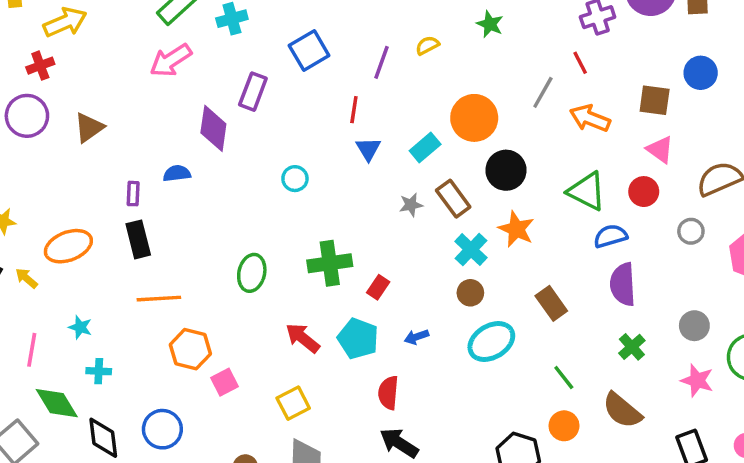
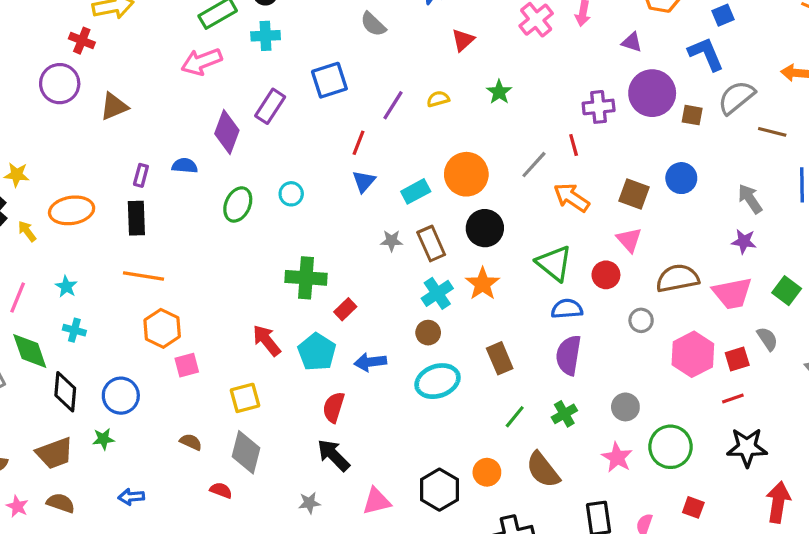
red cross: (40, 66) -> (82, 41), turned 30
green ellipse: (252, 273) -> (238, 204), moved
blue arrow: (416, 337) -> (370, 362), size x1.4
green line: (564, 378) -> (515, 417), moved, turned 65

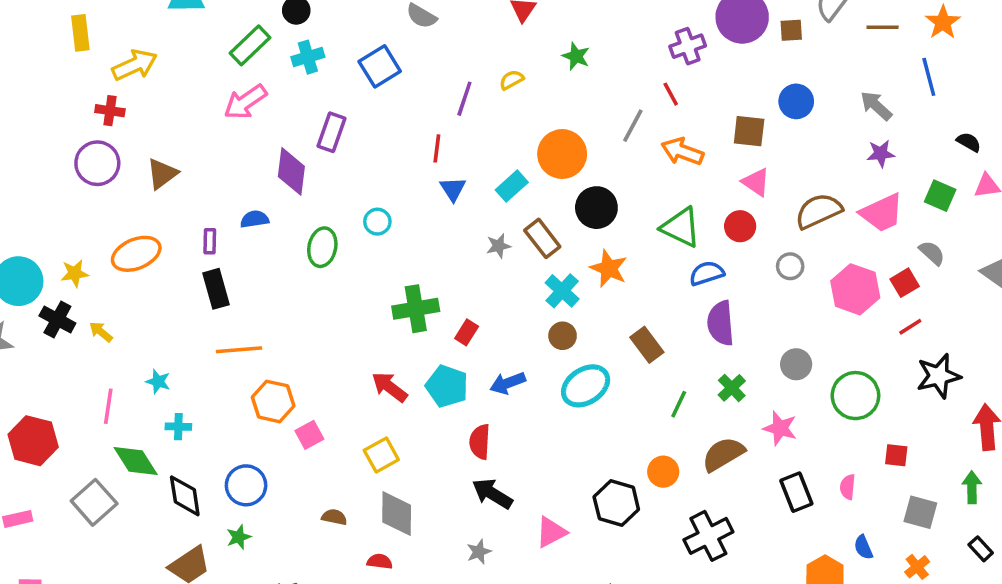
blue square: (329, 80) -> (380, 66), moved
orange ellipse: (72, 210) -> (136, 254), moved
pink star: (617, 457) -> (780, 428), moved
brown semicircle: (543, 470) -> (723, 454), turned 111

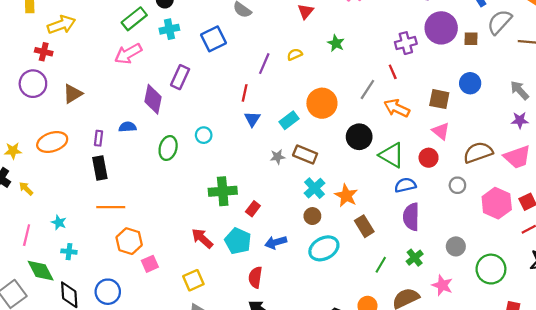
black circle: (596, 208) -> (359, 137), moved
brown rectangle: (542, 238) -> (305, 155), turned -35
orange star: (609, 268) -> (346, 196), moved

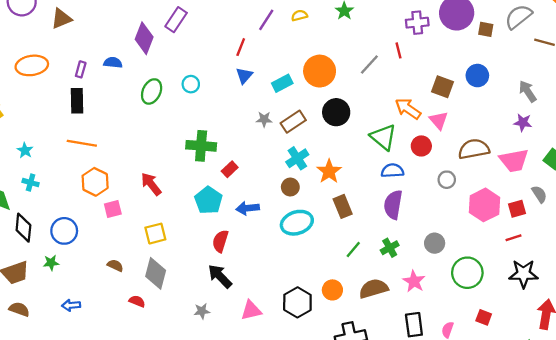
orange arrow: (397, 108) -> (408, 109), moved
black circle: (359, 137) -> (336, 112), moved
brown rectangle: (305, 155) -> (293, 122), turned -65
red arrow: (202, 238) -> (151, 184), moved

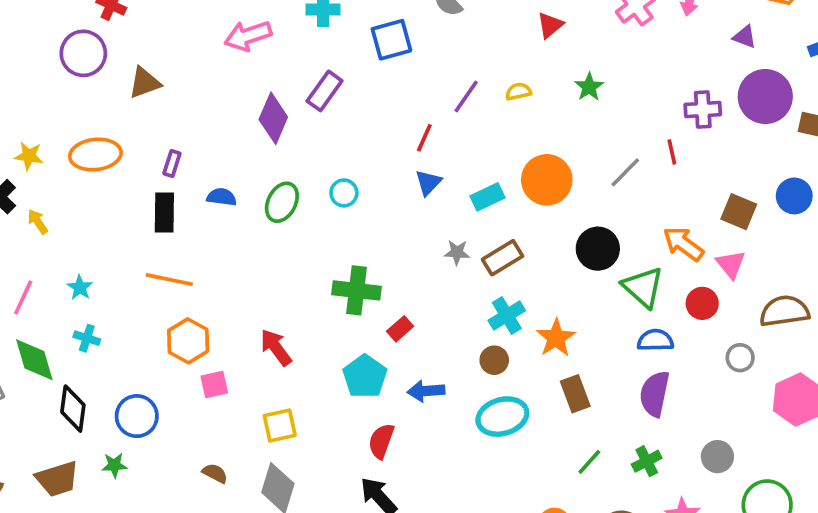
blue semicircle: (113, 63) -> (222, 197), moved
black circle: (336, 112) -> (598, 249), moved

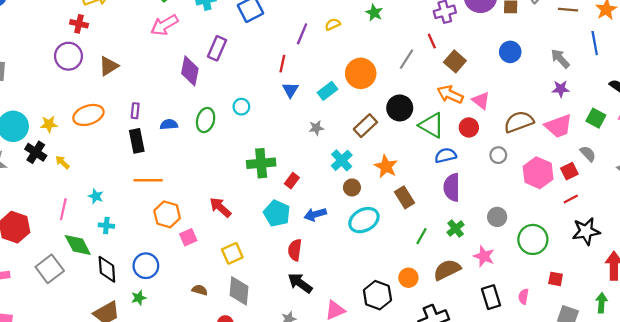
brown square: (739, 212) -> (455, 61), moved, turned 30
brown rectangle: (503, 258) -> (365, 126), moved
cyan cross: (507, 315) -> (342, 160), moved

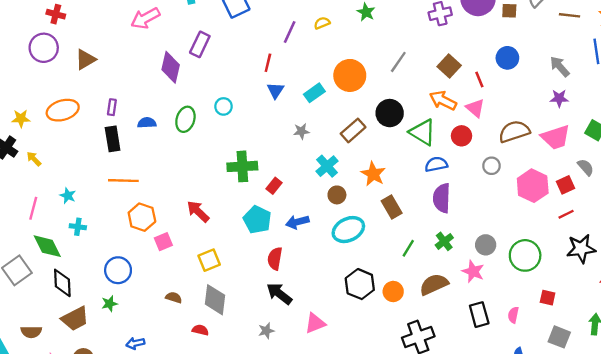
red line: (432, 41) -> (479, 79), moved
gray circle: (497, 217) -> (486, 245), moved
black diamond: (107, 269) -> (62, 283), moved
black hexagon: (377, 295) -> (360, 284), moved

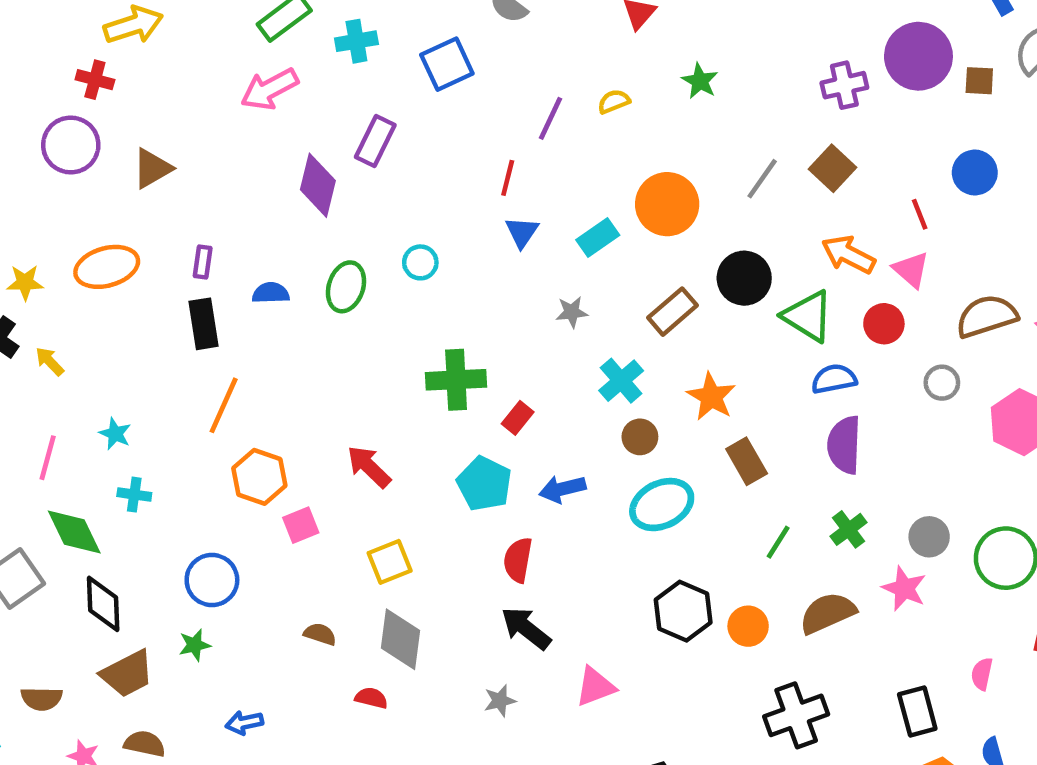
brown square: (449, 66) -> (833, 168), moved
orange line: (123, 181) -> (224, 405), turned -68
black rectangle: (479, 315) -> (917, 712), moved

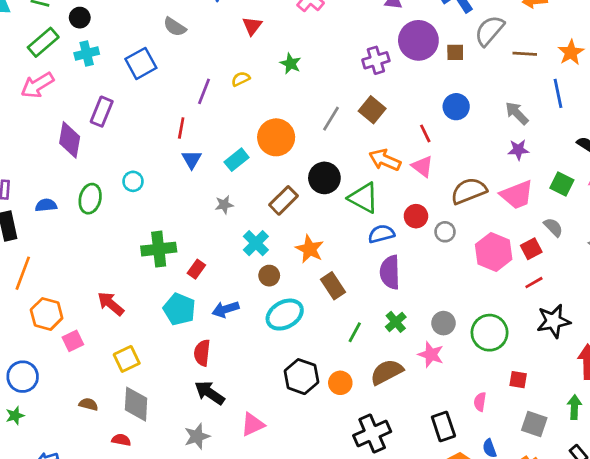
red circle: (884, 324) -> (416, 216), moved
gray star: (500, 701) -> (197, 436), size x1.4

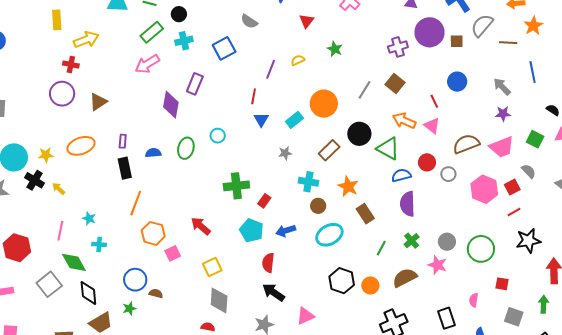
orange star: (571, 52) -> (533, 26), moved
cyan cross: (256, 243) -> (308, 182), turned -36
brown semicircle: (88, 404) -> (156, 293), moved

